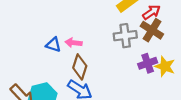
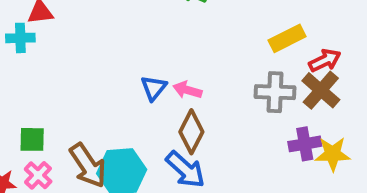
blue triangle: (53, 45) -> (154, 88), turned 42
yellow star: (165, 66) -> (333, 154), turned -30

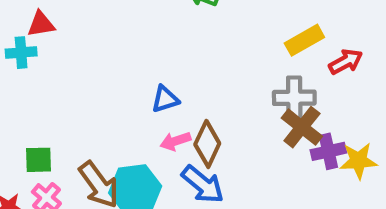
blue triangle: (154, 88) -> (165, 99), turned 36
pink arrow: (187, 90) -> (175, 141), moved, turned -32
brown cross: (321, 90) -> (302, 127), moved

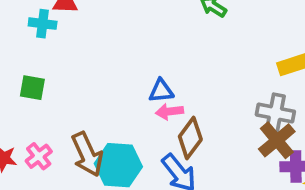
pink arrow: (175, 141) -> (169, 112), moved
green square: (38, 160) -> (32, 88), moved

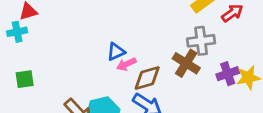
brown diamond: (190, 138) -> (147, 78), turned 56
brown cross: (277, 140) -> (186, 63), moved

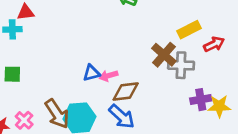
blue triangle: (116, 52) -> (91, 73), moved
brown cross: (186, 63) -> (164, 55), moved

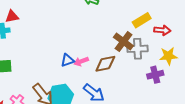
red arrow: (214, 44) -> (162, 30), turned 35
brown diamond: (126, 91) -> (105, 64), moved
yellow star: (219, 106) -> (168, 56), moved

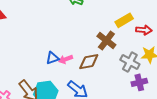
gray cross: (138, 49) -> (130, 62), moved, turned 30
purple cross: (155, 75) -> (139, 82), moved

